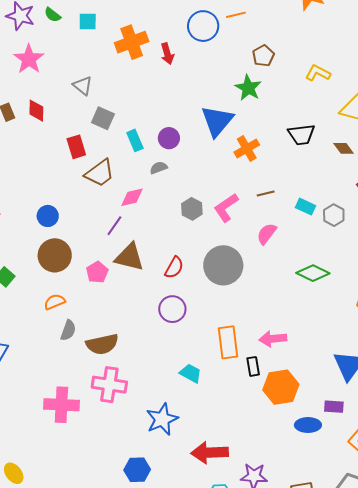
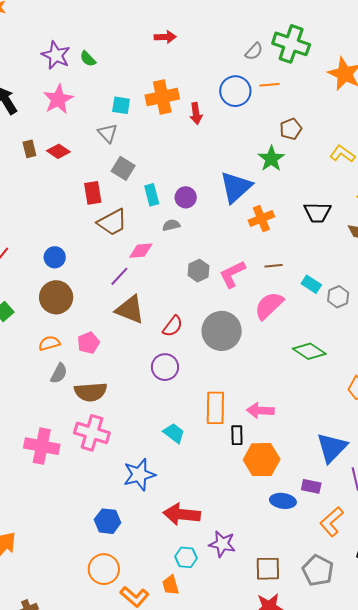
cyan square: (88, 21) -> (121, 105), moved
red diamond: (36, 111) -> (58, 151), turned -65
pink semicircle: (267, 234) -> (269, 306), size x1.4
pink pentagon: (97, 272) -> (88, 343), moved

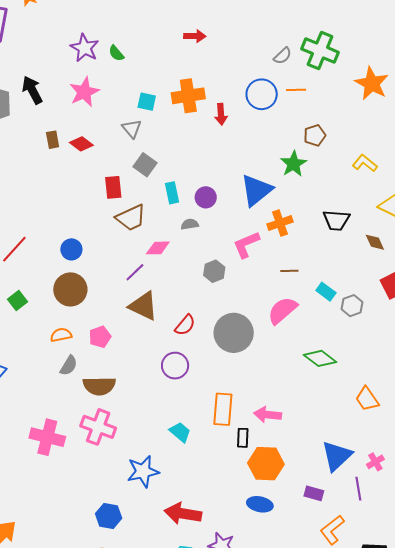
pink L-shape: (232, 274) -> (246, 245), moved
blue ellipse: (283, 501) -> (260, 504), moved

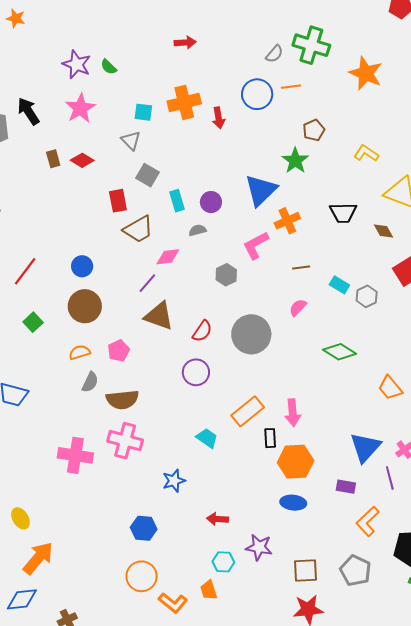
pink semicircle: (282, 310) -> (298, 308), size x0.6
orange rectangle: (223, 409) -> (248, 411), turned 52
pink arrow: (268, 415) -> (293, 413), turned -96
blue star: (143, 471) -> (174, 481), size x0.7
red arrow: (183, 514) -> (218, 519), size x0.6

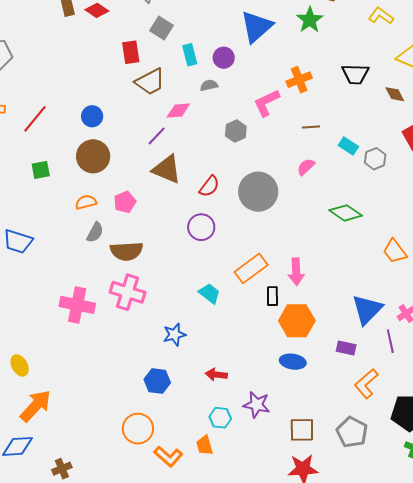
blue triangle: (261, 190) -> (257, 27), moved
green square: (33, 322) -> (41, 170), turned 30
blue hexagon: (144, 528) -> (157, 381), moved

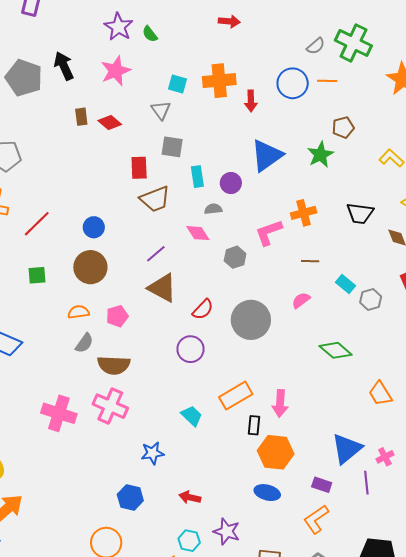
gray square: (161, 28) -> (172, 147), turned -30
pink diamond: (178, 111) -> (198, 233), moved, turned 55
orange L-shape: (366, 384) -> (316, 519), moved

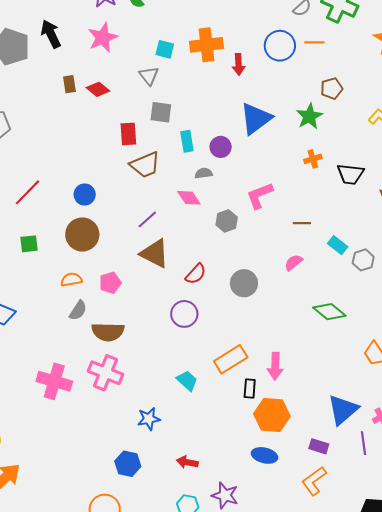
orange cross: (304, 213) -> (313, 159), moved, size x0.7
gray circle: (251, 320) -> (244, 283), size x0.7

